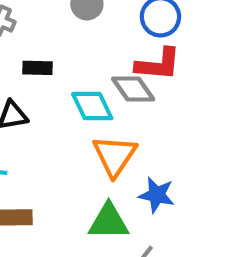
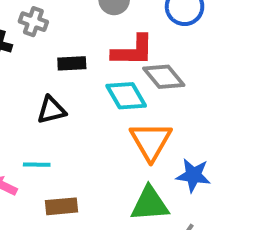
red L-shape: (158, 64) -> (133, 51), moved

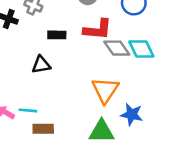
cyan diamond: (126, 96) -> (141, 49), moved
cyan line: (37, 165) -> (28, 110), moved

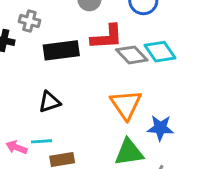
black rectangle: (57, 35) -> (61, 50), size x1.6
black triangle: (41, 65) -> (50, 102), moved

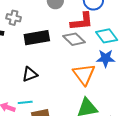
red L-shape: (107, 37) -> (82, 21), moved
gray diamond: (132, 55) -> (74, 39), moved
blue star: (160, 128) -> (106, 58), moved

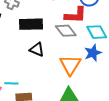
blue star: (106, 58) -> (93, 53), turned -30
black triangle: (30, 74) -> (37, 49), moved, turned 35

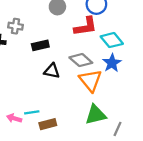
black rectangle: (31, 24) -> (40, 45), size x0.7
gray diamond: (66, 31) -> (81, 60), moved

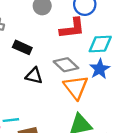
cyan diamond: (112, 40) -> (100, 44), turned -55
black rectangle: (40, 45) -> (22, 47), turned 35

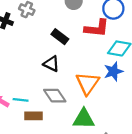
black rectangle: (22, 47) -> (60, 37), moved
gray diamond: (66, 65) -> (55, 96), moved

